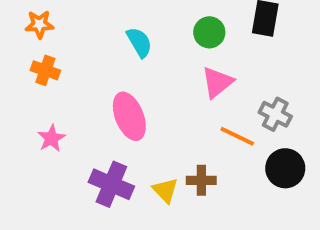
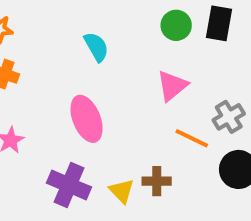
green circle: (209, 32) -> (176, 25), moved
gray cross: (275, 114) -> (229, 117), turned 32

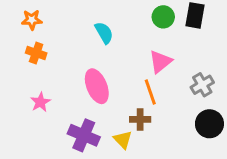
orange line: (192, 138) -> (150, 92), moved, turned 45
brown cross: (157, 181) -> (140, 119), moved

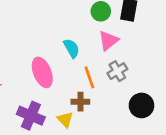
cyan semicircle: (104, 33) -> (72, 48), moved
pink triangle: (160, 62) -> (108, 41), moved
gray cross: (202, 85) -> (117, 71), moved

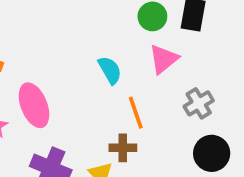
gray cross: (117, 71) -> (199, 103), moved
pink ellipse: (42, 72) -> (34, 105), moved

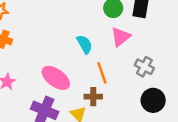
gray cross: (199, 103) -> (144, 67), turned -30
pink ellipse: (34, 105) -> (56, 78), moved, turned -32

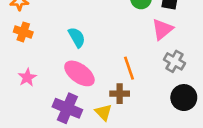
pink triangle: (121, 37) -> (162, 29), moved
cyan semicircle: (84, 44) -> (77, 37), moved

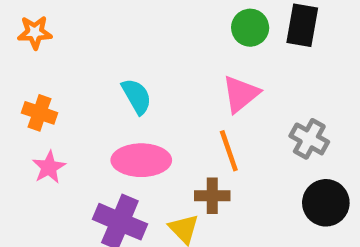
pink triangle: (162, 29) -> (241, 94), moved
orange cross: (23, 32) -> (40, 113), moved
pink ellipse: (79, 73) -> (141, 160), turned -36

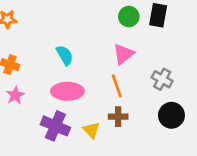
brown cross: (212, 196) -> (118, 117), moved

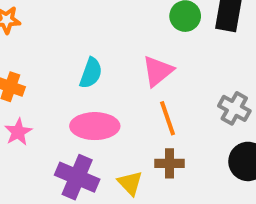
pink triangle: (123, 54) -> (158, 71), moved
cyan semicircle: (65, 55) -> (91, 73), turned 50

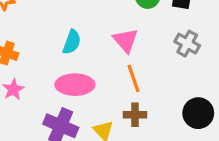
pink triangle: (158, 71) -> (125, 40), turned -32
gray cross: (234, 108) -> (187, 44), moved

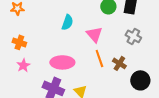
cyan semicircle: (72, 42) -> (67, 22), moved
brown cross: (135, 115) -> (119, 63), moved, turned 32

